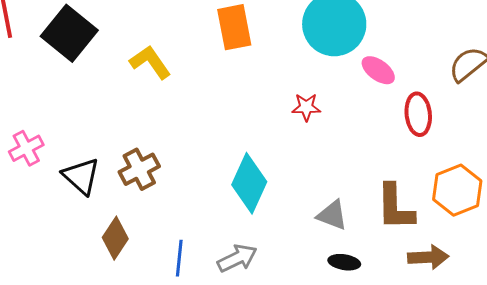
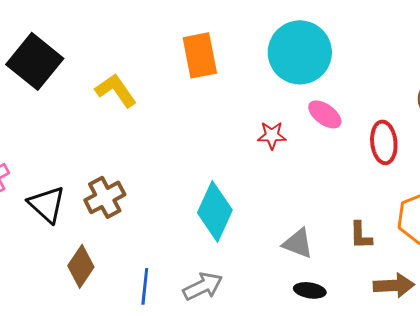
pink ellipse: (378, 70) -> (325, 114), moved
brown L-shape: (395, 207) -> (361, 235), size x0.6

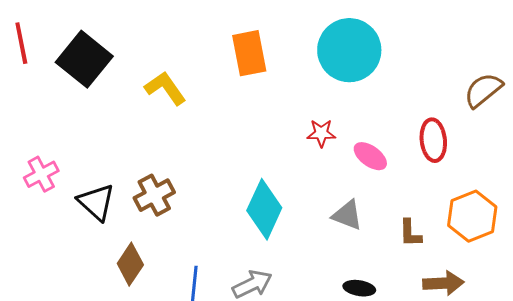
pink ellipse: (325, 114) -> (370, 156), moved
gray triangle: (298, 243) -> (347, 215), moved

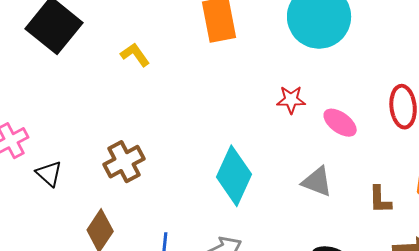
yellow L-shape: (165, 88) -> (135, 55), size x0.7
black triangle: (96, 202) -> (49, 174), moved, size x0.7

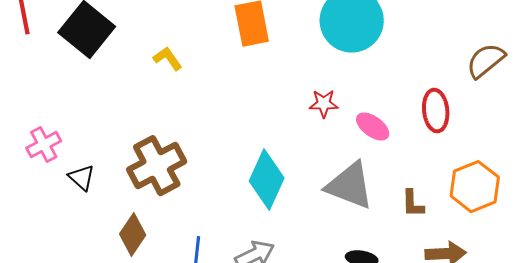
brown cross: (124, 162) -> (157, 166), size x1.4
gray triangle: (317, 182) -> (350, 186), size x1.6

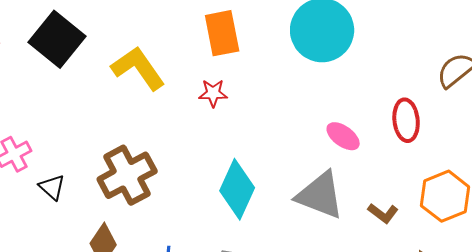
yellow L-shape: (168, 59) -> (138, 68), size x1.8
red star: (324, 104) -> (213, 93), moved
brown L-shape: (413, 204) -> (383, 213), turned -52

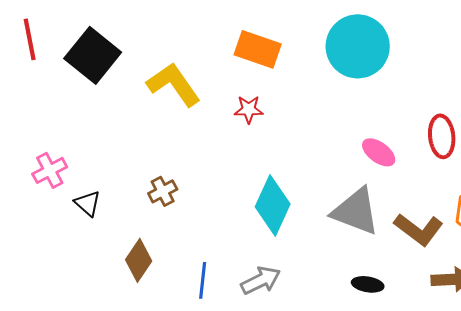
orange rectangle: (222, 33) -> (258, 49), turned -60
brown cross: (127, 175) -> (163, 191), size x0.5
brown L-shape: (383, 213) -> (419, 229), size x1.6

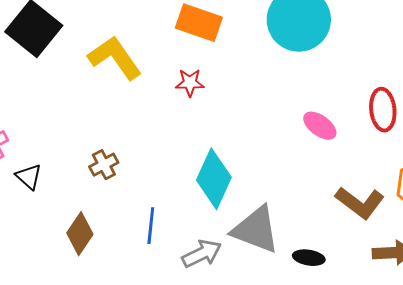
gray triangle: (356, 211) -> (256, 230), moved
blue line: (203, 280) -> (151, 226), moved

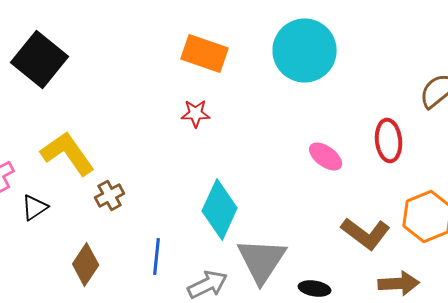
yellow L-shape: (115, 58) -> (68, 154), moved
black triangle: (29, 177) -> (35, 208), turned 44
gray triangle: (256, 230) -> (262, 260), turned 42

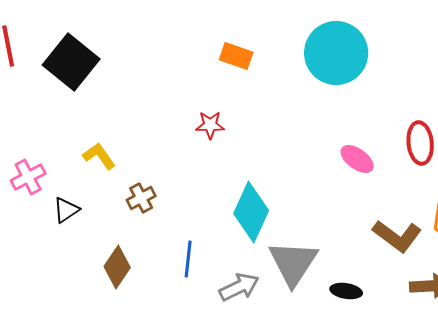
orange rectangle: (205, 54) -> (236, 56), size x0.7
red star: (196, 114) -> (210, 125), moved
yellow L-shape: (68, 154) -> (99, 156), size x0.6

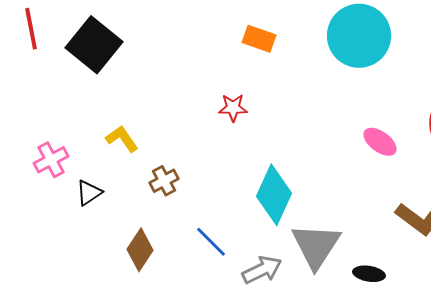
blue line: (188, 259) -> (211, 242), turned -51

